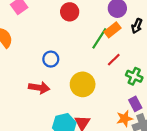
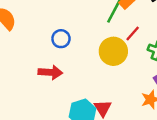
yellow circle: (83, 84) -> (113, 51), moved

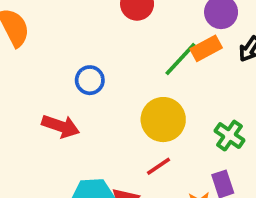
red line: (133, 33) -> (159, 166), moved

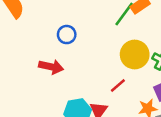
yellow circle: (163, 120) -> (135, 55), moved

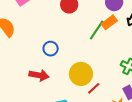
yellow circle: (135, 55) -> (81, 74), moved

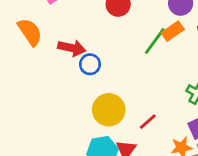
yellow circle: (81, 74) -> (109, 110), moved
red arrow: (39, 75) -> (72, 48), moved

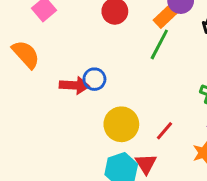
orange rectangle: (173, 31) -> (165, 16), moved
red arrow: (72, 48) -> (74, 85), moved

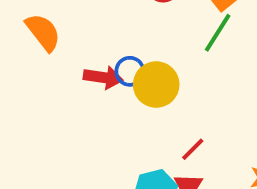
yellow circle: (121, 124) -> (156, 85), moved
red line: (164, 131) -> (193, 149), moved

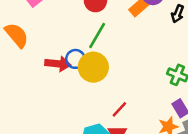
green line: (218, 33) -> (97, 35), moved

